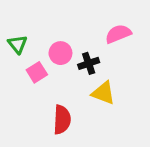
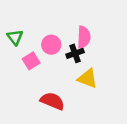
pink semicircle: (118, 34) -> (84, 37), moved, turned 115
red semicircle: (62, 120) -> (52, 101), turned -70

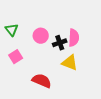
pink semicircle: (84, 37) -> (74, 38), moved
pink square: (31, 61) -> (16, 57), moved

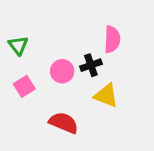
pink circle: (41, 36) -> (62, 71), moved
pink semicircle: (74, 38) -> (112, 39), moved

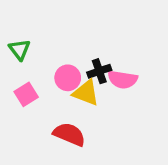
pink semicircle: (112, 39) -> (123, 79), moved, turned 96
yellow triangle: (106, 95) -> (86, 93), moved

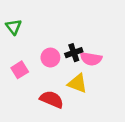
green triangle: (20, 50) -> (14, 27), moved
yellow triangle: (86, 93) -> (77, 83), moved

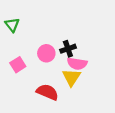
pink semicircle: (91, 59) -> (77, 64), moved
yellow triangle: (77, 83) -> (71, 77), turned 42

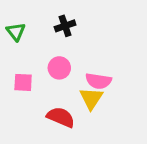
black cross: (68, 49) -> (65, 26), moved
pink square: (18, 65) -> (23, 82), turned 35

